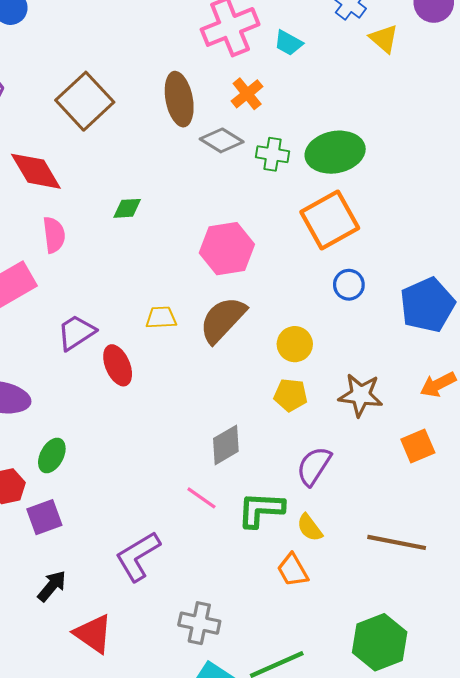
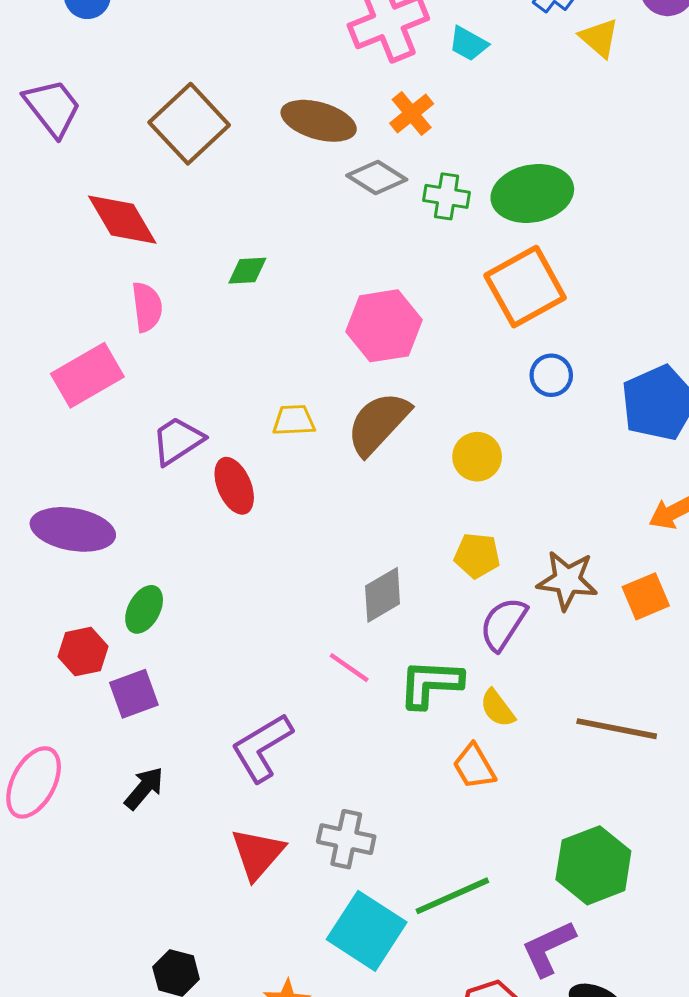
brown ellipse: (179, 99) -> (319, 121), turned -63
yellow pentagon: (291, 395) -> (477, 556), moved
brown star: (361, 395) -> (567, 580), moved
red triangle: (93, 634) -> (257, 854), moved, turned 36

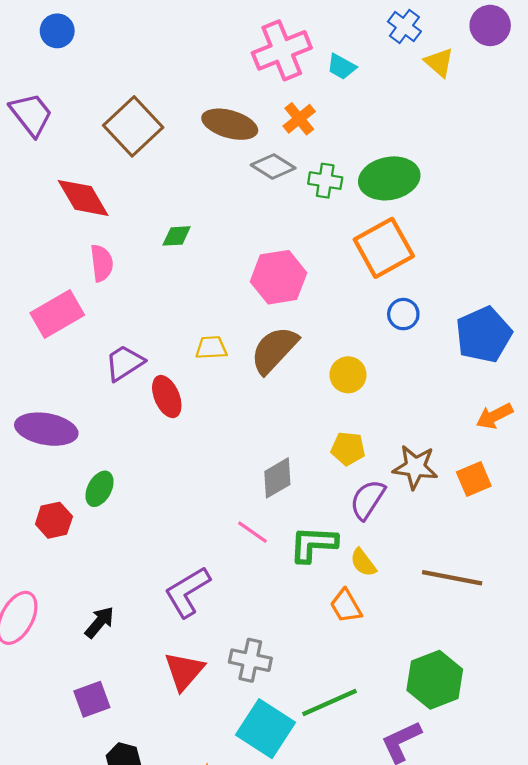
purple square: (134, 694) -> (92, 699), moved

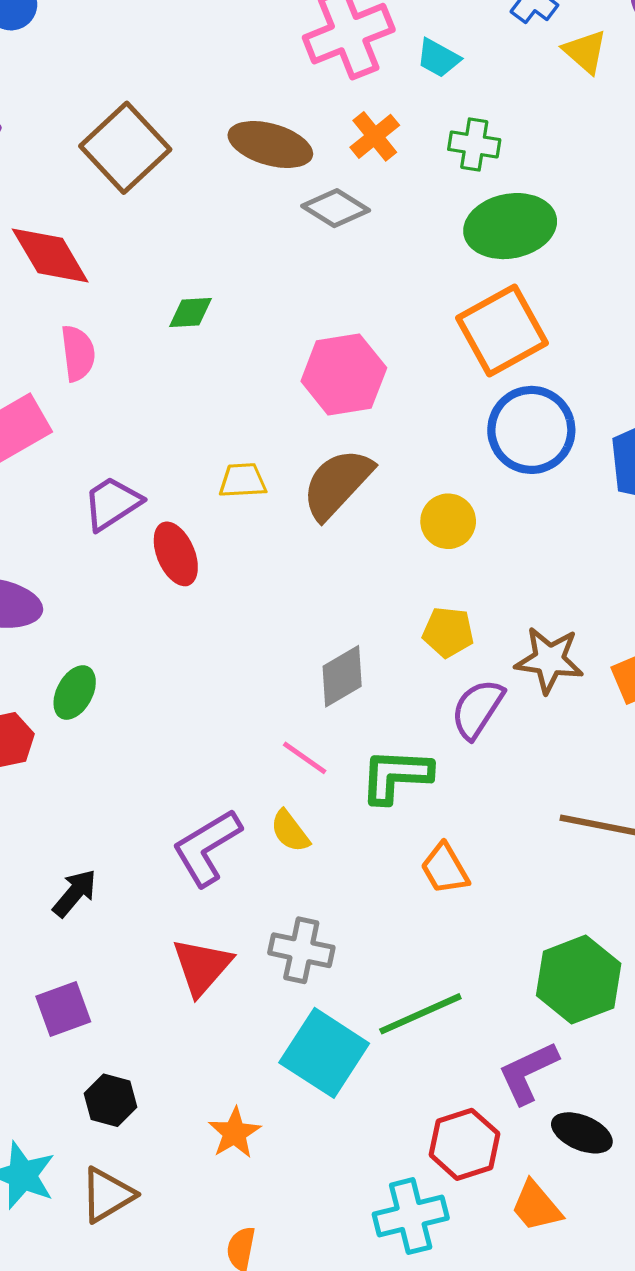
green cross: (325, 181) -> (474, 145), moved
blue circle: (403, 314) -> (531, 430), size x1.8
yellow semicircle: (363, 563) -> (290, 831), moved

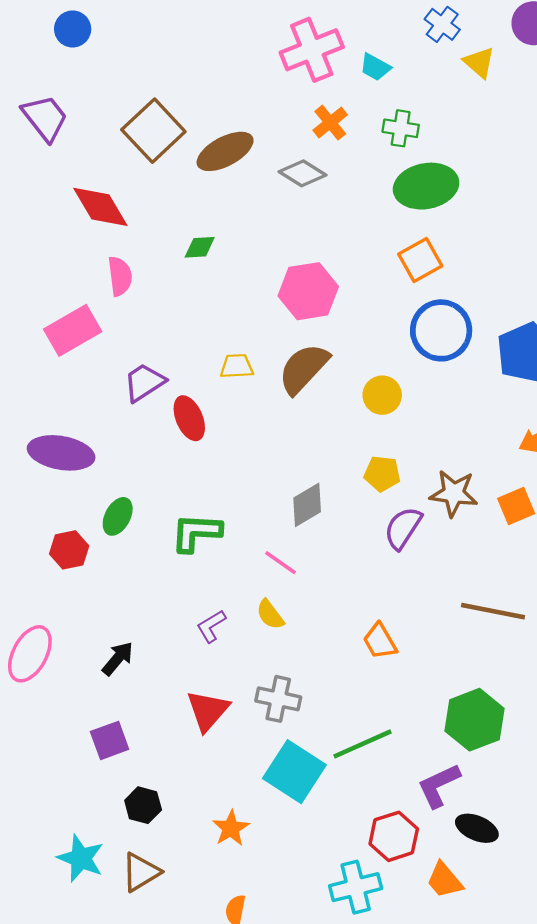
brown ellipse: (270, 145) -> (225, 151), moved, turned -44
orange square: (502, 330) -> (420, 260), size x0.7
green L-shape: (396, 776) -> (196, 533), moved
purple L-shape: (207, 847) -> (211, 626), size x0.6

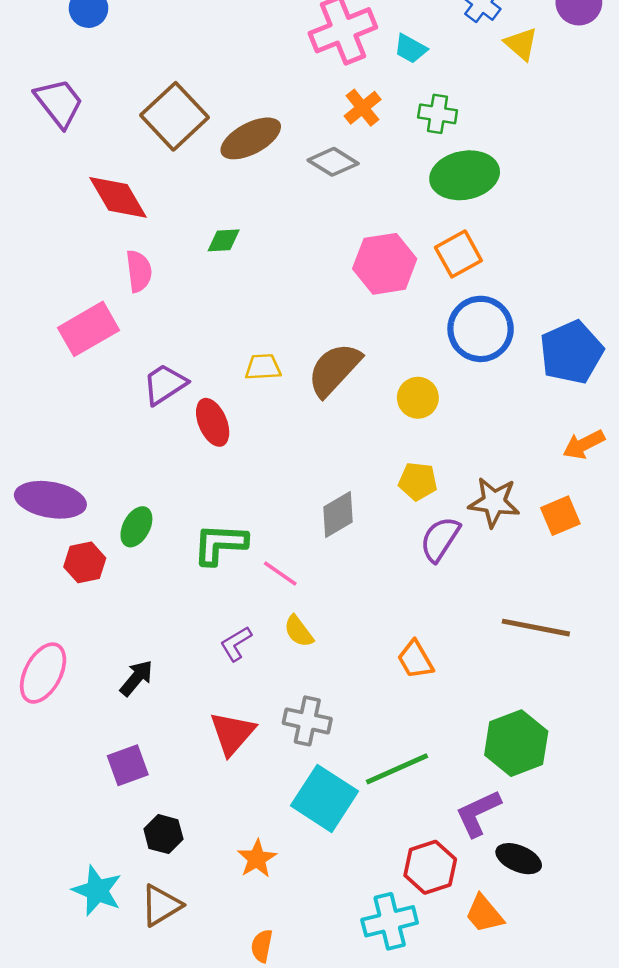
pink hexagon: (308, 291) -> (385, 264), moved
purple ellipse: (61, 453) -> (50, 500), moved
pink line: (281, 563) -> (280, 573), moved

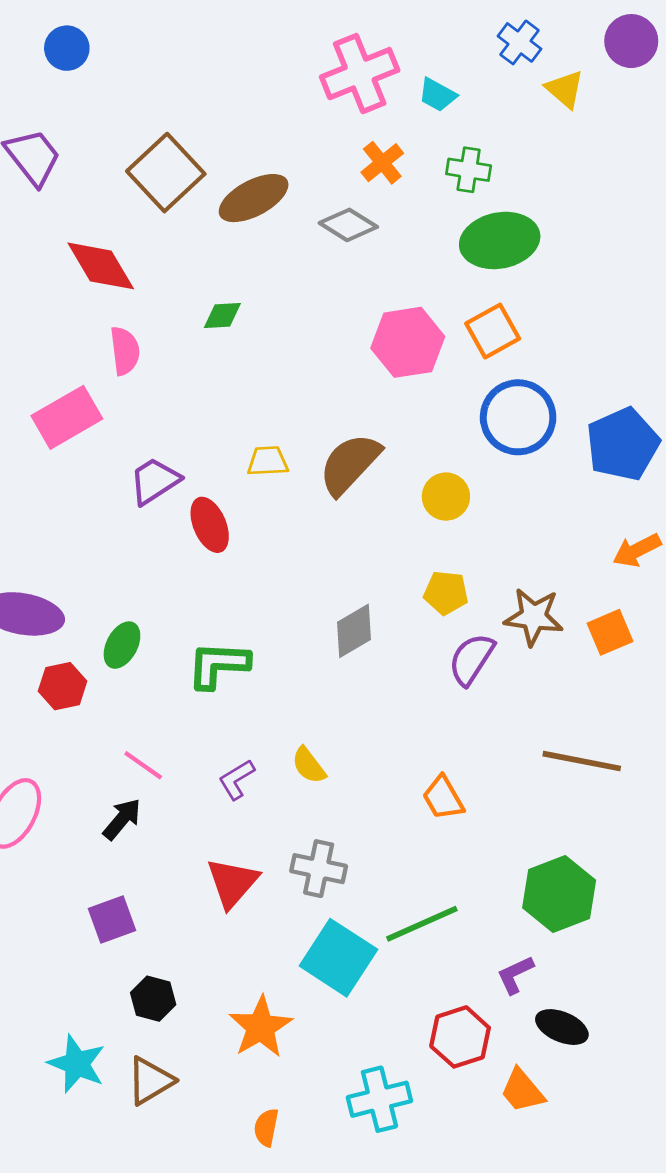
pink line: (280, 573) -> (143, 765), moved
purple L-shape: (478, 813) -> (515, 975), size x0.7
orange star: (257, 859) -> (261, 1027), size x1.4
cyan cross: (390, 921) -> (379, 1099), moved

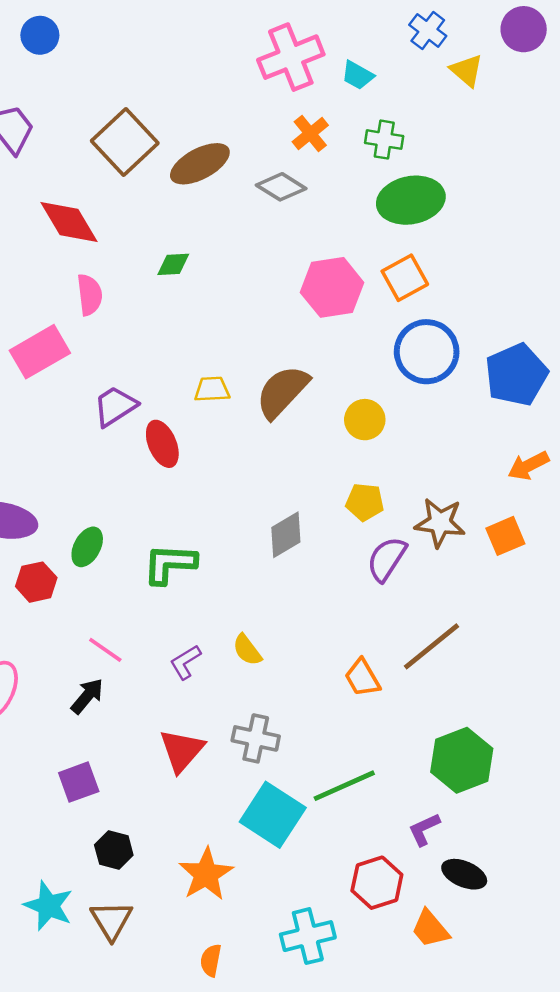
brown line: (582, 761) -> (431, 646), moved, turned -50
brown triangle: (150, 1081) -> (111, 920), turned -30

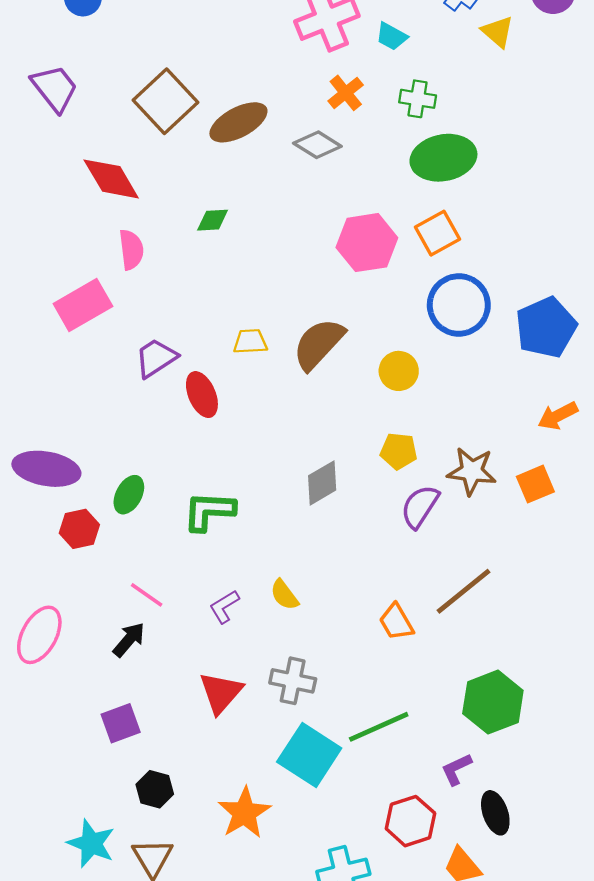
black ellipse: (464, 874) -> (495, 813), turned 48

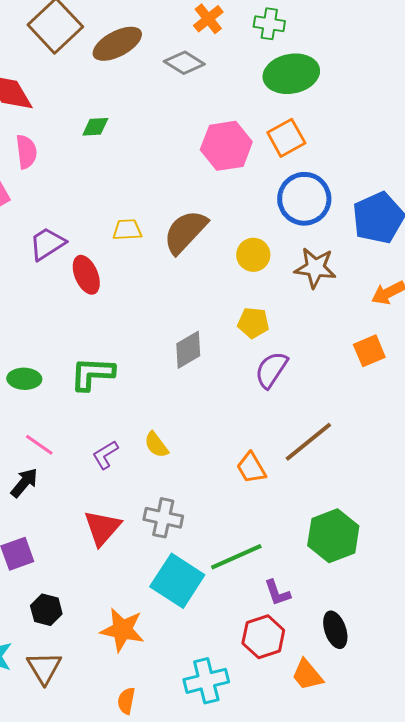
brown star: (472, 471) -> (315, 268), moved
green ellipse: (129, 495) -> (24, 379), moved, turned 64
purple L-shape: (456, 769) -> (277, 593), moved, turned -84
orange star: (244, 813) -> (122, 630), turned -30

